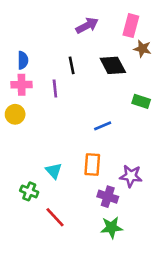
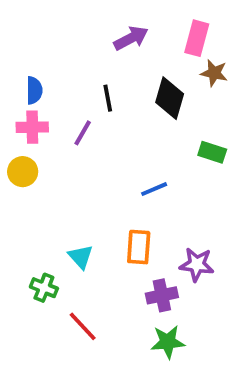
black diamond: (113, 65) -> (170, 98), turned 44
purple line: (55, 89) -> (83, 133), turned 36
purple cross: (108, 197) -> (162, 295), turned -30

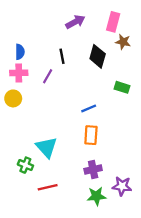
orange rectangle: (139, 247) -> (91, 135), moved
cyan triangle: (81, 257) -> (46, 147), size x1.5
purple star: (197, 264) -> (122, 186), moved
red line: (83, 326) -> (48, 187), turned -60

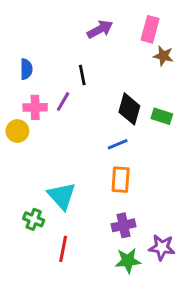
black diamond: (98, 56) -> (129, 109), moved
pink cross: (19, 73) -> (35, 107), moved
red line: (48, 187) -> (63, 249), turned -66

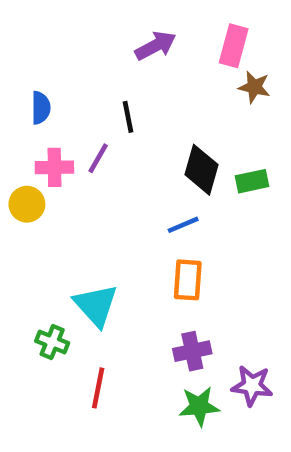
green rectangle: (162, 116) -> (252, 181), turned -30

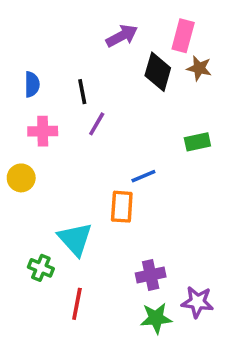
black line: (128, 117) -> (82, 92), moved
purple line: (98, 158) -> (97, 124), moved
black diamond: (201, 170) -> (158, 72), moved
yellow circle: (27, 204) -> (21, 178), moved
orange rectangle: (188, 280) -> (122, 207), moved

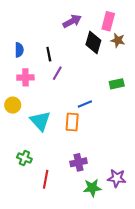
cyan triangle: (75, 239) -> (40, 121), moved
purple cross: (151, 275) -> (79, 162), moved

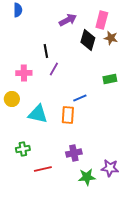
blue semicircle: (19, 50) -> (18, 10), moved
cyan triangle: (40, 121) -> (38, 114), turned -35
green cross: (24, 158) -> (23, 149), turned -32
red line: (46, 179) -> (43, 169), turned 66

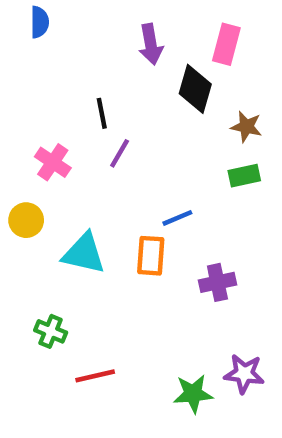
purple arrow: (68, 20) -> (151, 44), turned 108
brown star: (111, 38) -> (246, 127), moved
pink cross: (24, 73) -> (53, 162), turned 35
green cross: (23, 149) -> (51, 331), turned 32
purple cross: (74, 153) -> (217, 282), moved

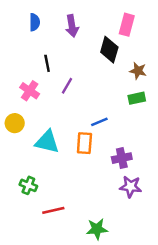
blue semicircle: (39, 22) -> (35, 22), moved
purple arrow: (151, 44) -> (72, 26), moved
black line: (102, 113) -> (47, 63), moved
purple star: (244, 374) -> (131, 187), moved
green star: (193, 394) -> (97, 229), moved

